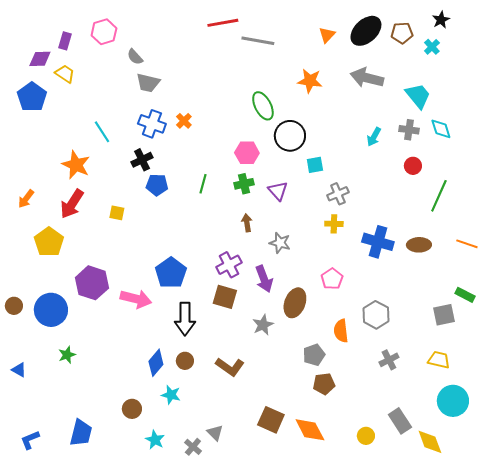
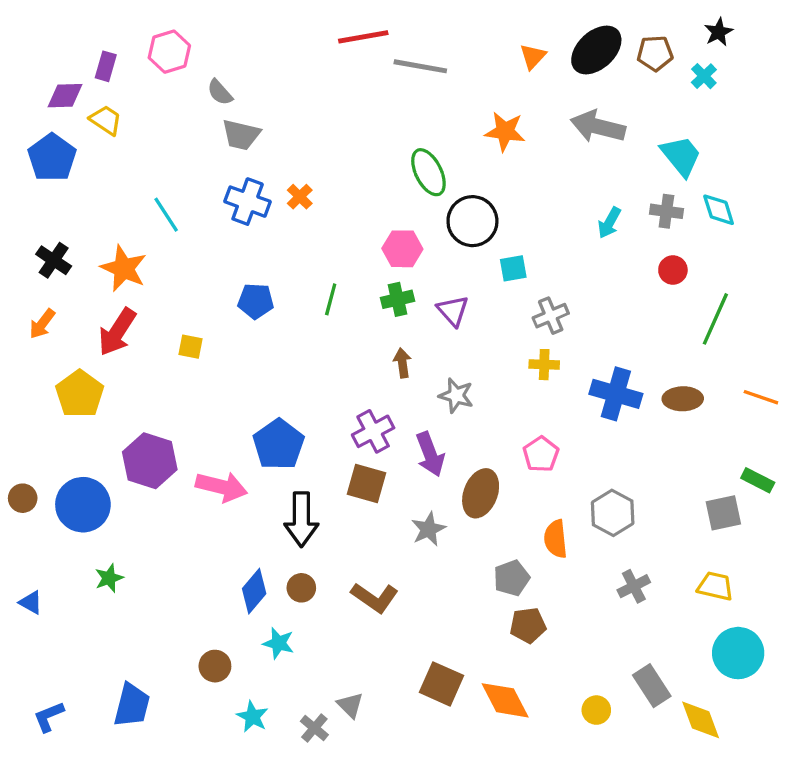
black cross: (142, 160) -> (54, 260), moved, turned -30

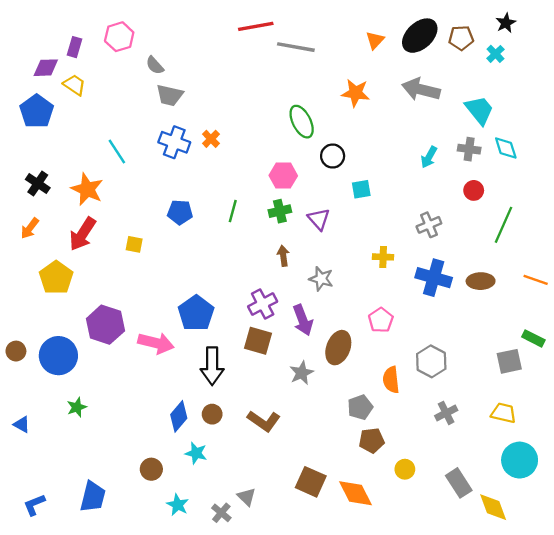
black circle: (472, 221) -> (333, 156), size x0.7
gray cross: (551, 316) -> (429, 225), moved
yellow circle: (596, 710) -> (405, 469), moved

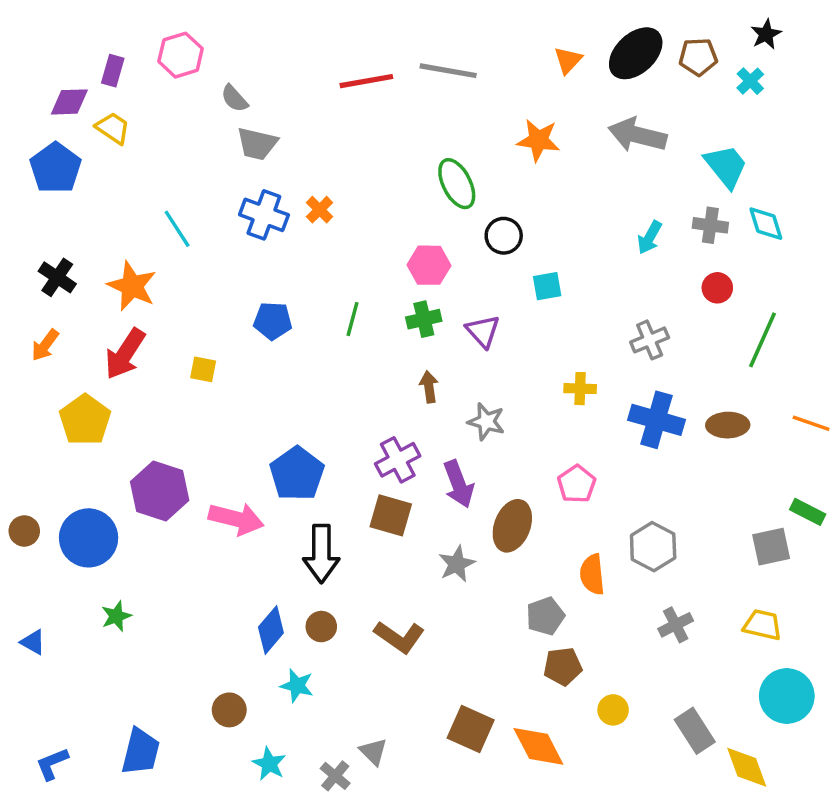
red line: (256, 26) -> (366, 81), moved

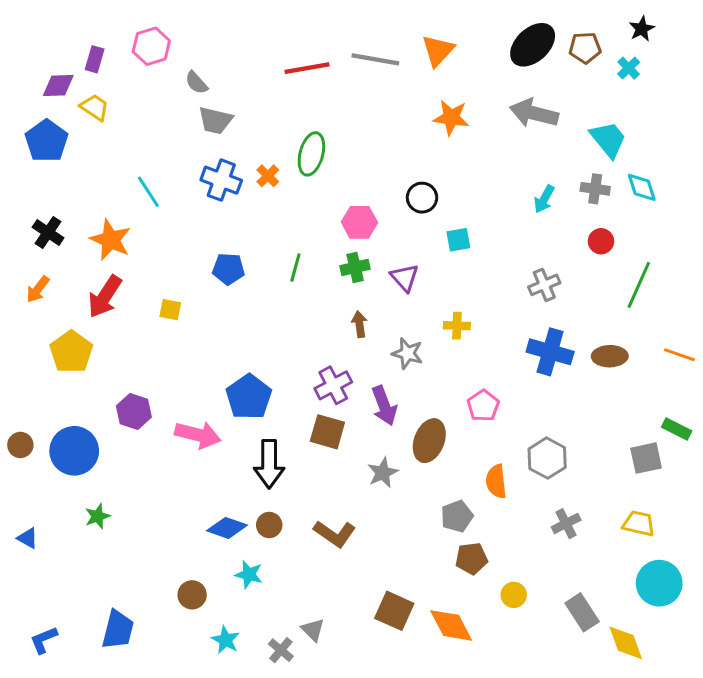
orange triangle: (568, 60) -> (438, 51), moved, size x1.4
green ellipse: (457, 184) -> (311, 154), moved, turned 42
yellow cross: (580, 389) -> (457, 326), moved
purple hexagon: (160, 491) -> (134, 411), size x0.7
blue diamond: (271, 630) -> (227, 528), turned 69

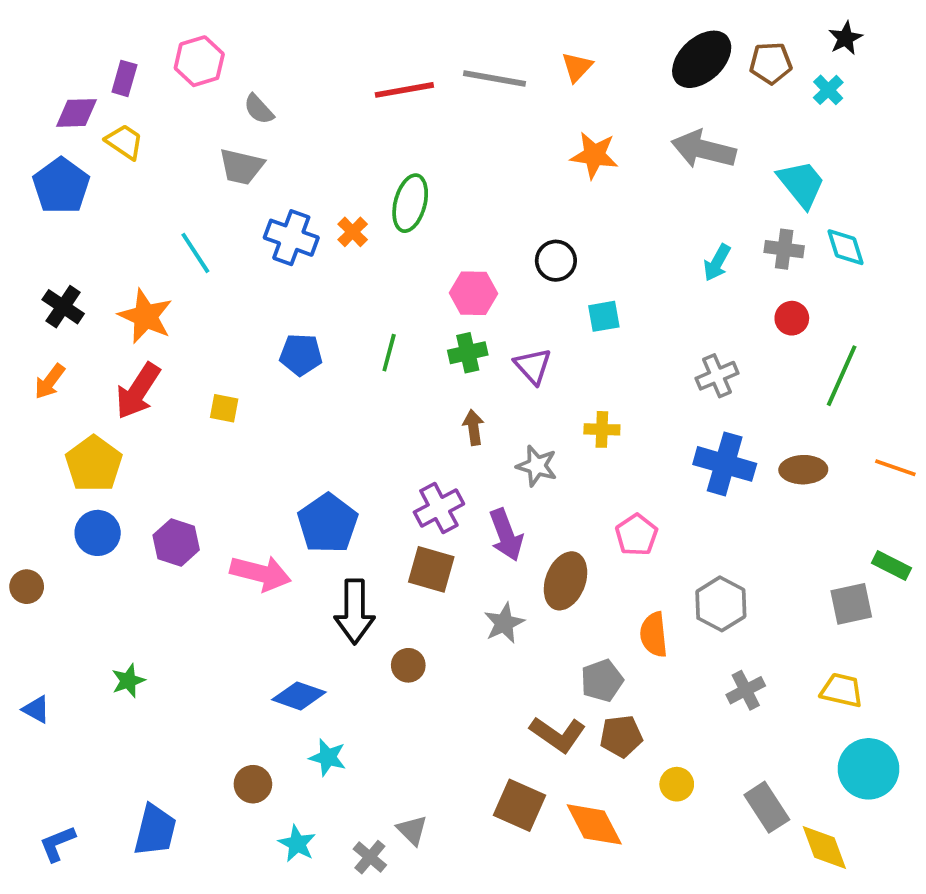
orange triangle: (438, 51) -> (577, 67), size x0.7
gray trapezoid: (215, 120) -> (241, 167), moved
blue circle: (74, 451) -> (98, 533), moved, size x0.7
brown circle: (269, 525) -> (408, 665), moved
brown L-shape: (335, 534) -> (558, 734), moved

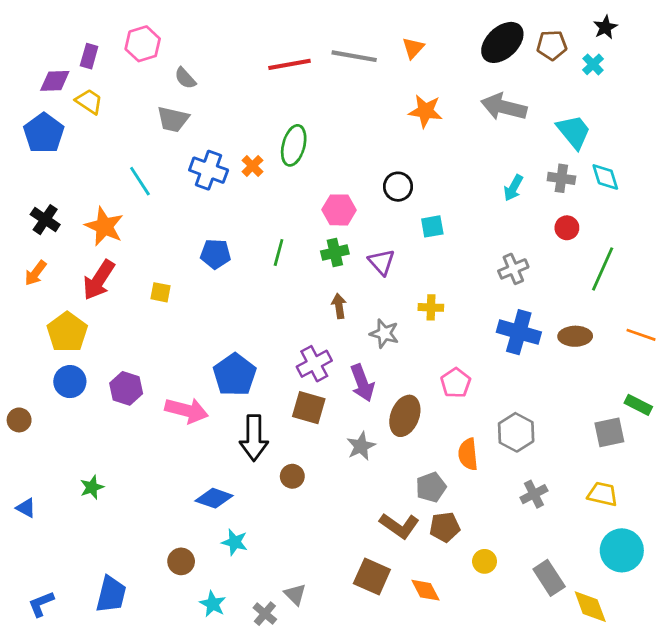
orange diamond: (594, 824) -> (425, 590), size x0.7

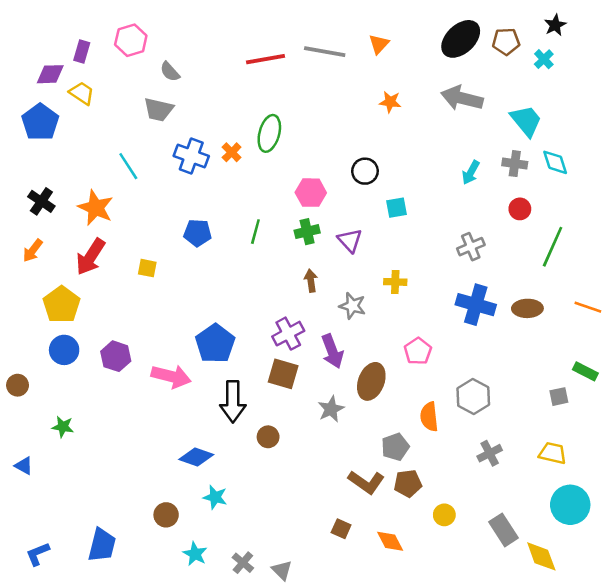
orange star: (425, 111) -> (390, 102), size x0.7
gray square: (609, 432) -> (559, 397), size x0.7
green star: (92, 487) -> (63, 427), moved, turned 30
brown square: (372, 576) -> (341, 529), size x0.6
gray triangle: (295, 594) -> (282, 570), moved

